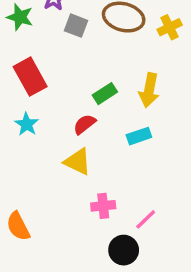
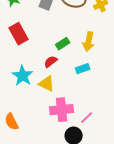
cyan star: (27, 124) -> (23, 76), moved, size x1.5
pink cross: (103, 206) -> (62, 110), size x1.6

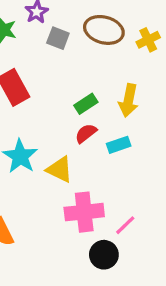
red semicircle: (51, 62) -> (86, 133), moved

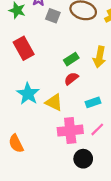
cyan rectangle: (119, 145) -> (93, 102), moved
pink line: (125, 225) -> (97, 129), moved

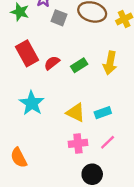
red semicircle: (71, 79) -> (52, 63), moved
yellow triangle: (54, 102) -> (76, 113), moved
pink cross: (70, 131) -> (78, 143), size x0.7

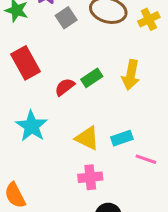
gray square: (59, 18) -> (66, 18), turned 35
red semicircle: (52, 63) -> (65, 87), moved
pink line: (108, 142) -> (146, 159), moved, turned 63

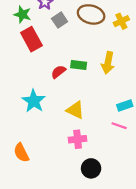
red rectangle: (26, 63) -> (31, 39), moved
green rectangle: (92, 78) -> (79, 65), turned 40
cyan rectangle: (122, 138) -> (125, 105), moved

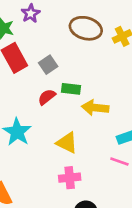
gray square: (60, 20) -> (48, 65), moved
yellow arrow: (108, 63) -> (95, 108), moved, turned 85

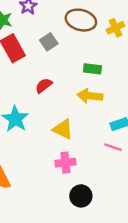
gray square: (48, 65) -> (49, 42), moved
green rectangle: (71, 89) -> (92, 69), moved

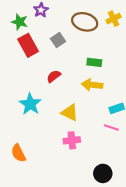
yellow cross: (116, 28) -> (113, 19), moved
black circle: (81, 196) -> (103, 173), moved

